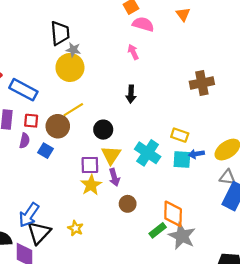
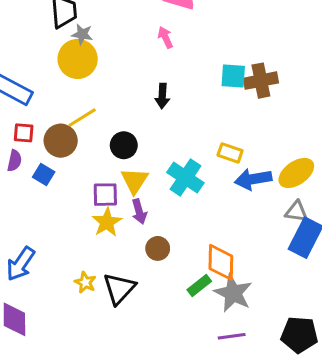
blue arrow: (196, 154) -> (253, 179), size x1.6
cyan square: (182, 159) -> (233, 76), moved
black triangle: (39, 233) -> (119, 289), moved

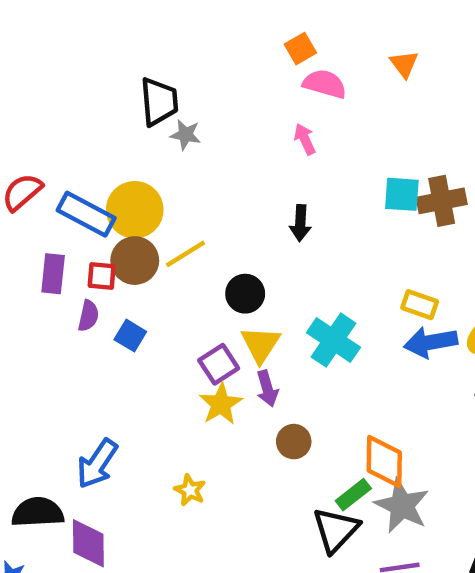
yellow circle: (78, 59) -> (135, 210), moved
brown circle: (61, 141) -> (135, 261), moved
yellow rectangle: (230, 153) -> (420, 305), moved
purple square: (105, 195) -> (219, 364), turned -32
black triangle: (119, 289) -> (336, 530), moved

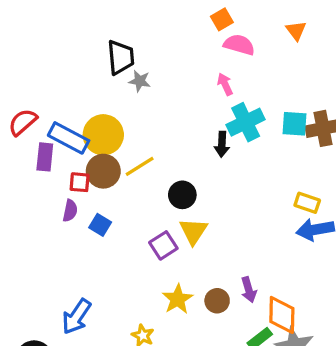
purple rectangle: (53, 274) -> (45, 157), moved
cyan cross: (333, 340) -> (246, 122), moved, turned 30
purple arrow: (267, 389) -> (249, 290), moved
yellow star: (221, 404) -> (178, 299), moved

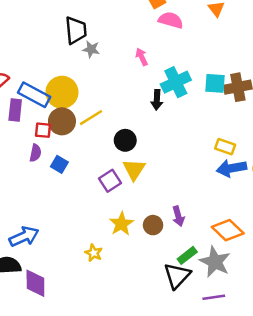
pink arrow: (225, 84) -> (142, 57), moved
orange diamond: (282, 315) -> (228, 230), moved, turned -48
blue arrow: (76, 317) -> (24, 236), moved, turned -148

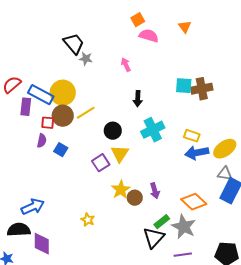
black trapezoid: (76, 30) -> (74, 44), turned -35
cyan cross: (176, 82) -> (153, 130), moved
yellow star: (121, 224) -> (121, 190), moved

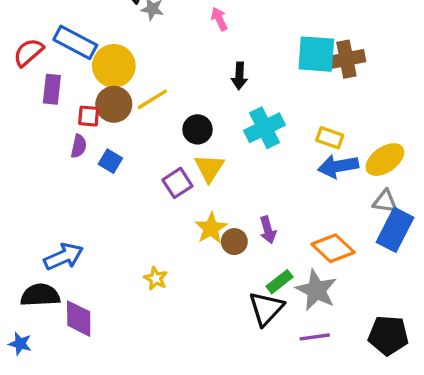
cyan square: (184, 86) -> (316, 54), size x1.4
blue rectangle: (41, 95) -> (75, 42), moved

